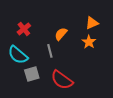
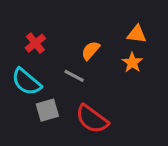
orange triangle: (92, 23) -> (137, 34), turned 32
gray line: (50, 51) -> (74, 76), turned -48

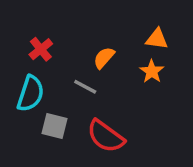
cyan semicircle: (26, 82) -> (31, 94), turned -112
gray square: (47, 110) -> (54, 126), turned 30

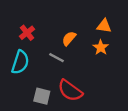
gray square: (54, 126) -> (42, 96), moved

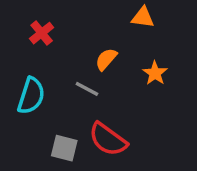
orange triangle: (104, 26) -> (143, 17), moved
red cross: (27, 33) -> (42, 33), moved

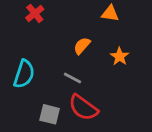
red cross: (42, 33) -> (35, 13), moved
gray line: (87, 89) -> (72, 78), moved

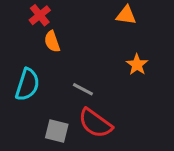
orange semicircle: (82, 46) -> (52, 41), moved, turned -60

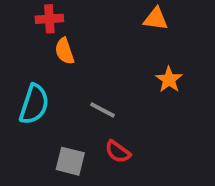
red cross: (40, 15) -> (49, 19), turned 35
red semicircle: (95, 123) -> (118, 152), size x0.6

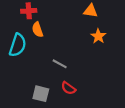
orange star: (169, 80) -> (98, 36), moved
cyan semicircle: (34, 104) -> (18, 45), moved

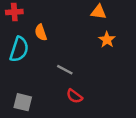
red cross: (29, 11) -> (14, 12), moved
gray square: (41, 94) -> (23, 102), moved

